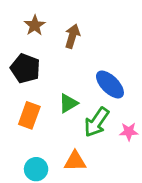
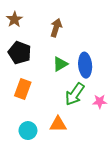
brown star: (35, 25) -> (14, 19), moved
blue ellipse: (110, 84) -> (85, 65), turned 40
green triangle: (68, 103) -> (60, 64), moved

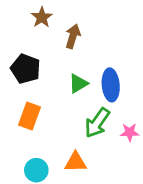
brown star: (14, 19) -> (42, 17), moved

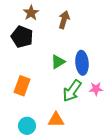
brown arrow: (73, 36) -> (64, 20), moved
black pentagon: (25, 69) -> (22, 37), moved
pink star: (130, 132) -> (96, 89), moved

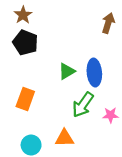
brown star: (31, 13) -> (23, 15), moved
brown arrow: (64, 20) -> (108, 23), moved
pink star: (96, 89) -> (110, 115), moved

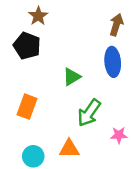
brown star: (23, 15) -> (38, 16), moved
blue ellipse: (94, 73) -> (113, 62), moved
pink star: (110, 115) -> (119, 135), moved

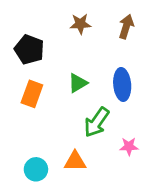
brown star: (38, 16) -> (80, 24), moved, turned 30
blue ellipse: (113, 62) -> (122, 84), moved
orange rectangle: (27, 107) -> (32, 94), moved

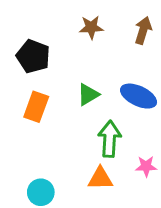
blue ellipse: (122, 84) -> (139, 96), turned -60
green arrow: (97, 122) -> (110, 139), turned 148
orange triangle: (75, 161) -> (100, 179), moved

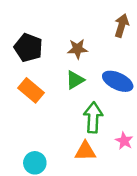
brown star: (91, 27) -> (78, 49), moved
orange rectangle: (36, 107) -> (31, 90), turned -70
pink star: (146, 166) -> (124, 141), turned 30

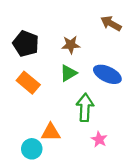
brown arrow: (122, 26) -> (111, 23), turned -78
pink star: (124, 141) -> (99, 139), moved
orange triangle: (85, 151) -> (51, 132), moved

